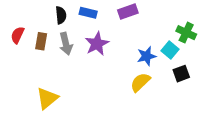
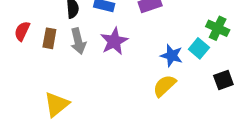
blue star: (147, 56) -> (172, 56), turned 30
black square: (181, 74) -> (223, 80), moved

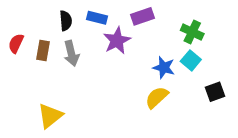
green cross: (218, 28) -> (192, 32), moved
purple star: (114, 41) -> (117, 41), moved

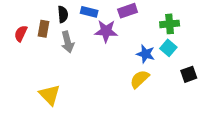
green cross: (192, 32) -> (170, 24), turned -30
purple star: (117, 41) -> (106, 31), turned 30
brown rectangle: (43, 50) -> (44, 29), moved
yellow triangle: (50, 116) -> (50, 95), turned -35

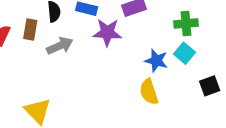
gray arrow: (68, 42) -> (60, 46), turned -100
yellow semicircle: (140, 79) -> (149, 92), turned -65

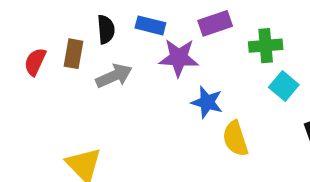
green cross: (186, 24) -> (266, 46), moved
blue star: (156, 61) -> (207, 102), moved

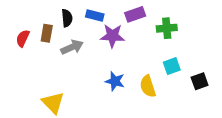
cyan square: (284, 86) -> (172, 66), moved, turned 30
blue star: (207, 102) -> (115, 81), moved

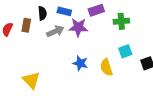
gray arrow: (72, 47) -> (55, 31), moved

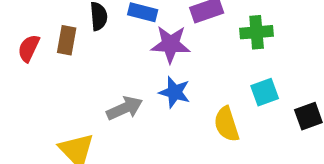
gray arrow: (55, 31) -> (125, 108), moved
blue star: (80, 63) -> (175, 92), moved

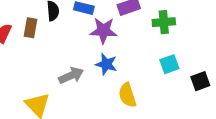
yellow semicircle: (227, 124) -> (127, 95), moved

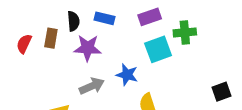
purple star: (103, 31) -> (88, 48), moved
cyan square: (169, 64) -> (158, 49), moved, size x1.4

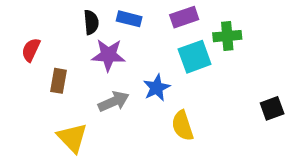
brown rectangle: (51, 38) -> (58, 81), moved
blue star: (127, 75) -> (157, 88), turned 30

